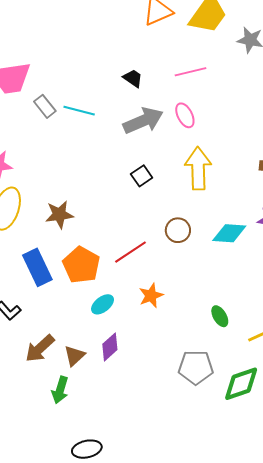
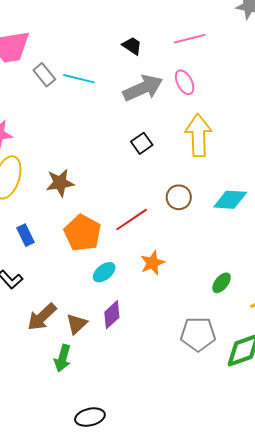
blue rectangle: (37, 267) -> (26, 235), moved, size x0.6
green ellipse: (220, 316) -> (222, 283), turned 70

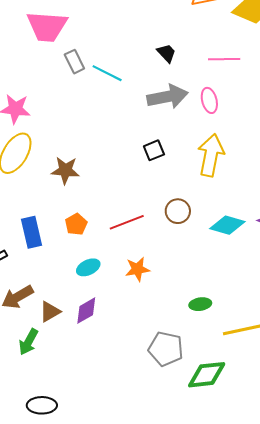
orange pentagon: (83, 233) -> (76, 224), size x0.6
blue rectangle: (26, 235) -> (32, 232), moved, size x1.4
green ellipse: (222, 283) -> (200, 304), turned 30

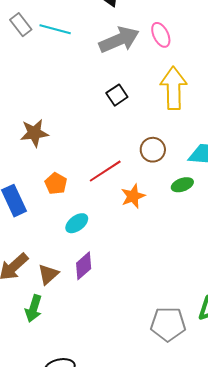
orange star: (137, 269) -> (133, 196), moved
green ellipse: (200, 304) -> (182, 185), moved
gray pentagon: (166, 349) -> (168, 324), moved

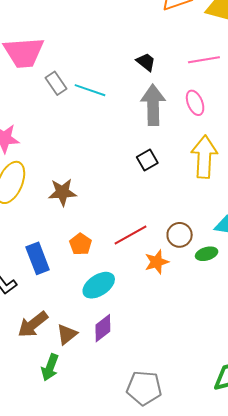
gray arrow: (119, 40) -> (153, 105), turned -72
brown circle: (153, 150) -> (180, 235), moved
cyan ellipse: (77, 223) -> (99, 285), size x1.4
gray pentagon: (168, 324) -> (144, 388), moved

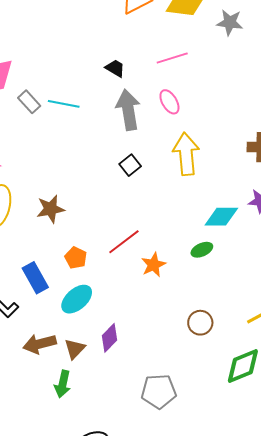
brown circle: (180, 235) -> (200, 323), moved
cyan ellipse: (99, 285) -> (77, 299), moved
brown arrow: (33, 324) -> (40, 344), turned 32

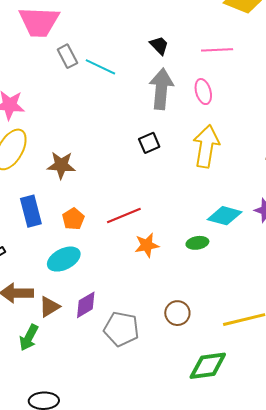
blue rectangle: (35, 278) -> (31, 211), moved
gray pentagon: (159, 391) -> (121, 329), moved

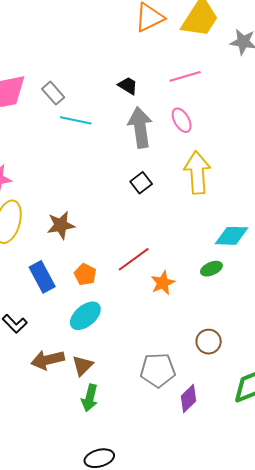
gray rectangle: (67, 56) -> (53, 93), moved
purple diamond: (86, 305) -> (189, 399), moved
green arrow: (29, 338) -> (90, 398), moved

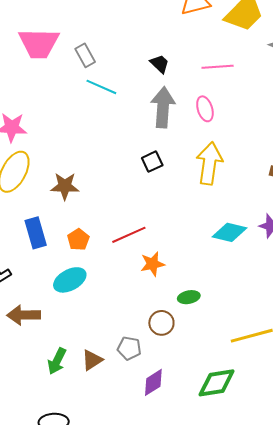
green ellipse: (211, 269) -> (189, 297), moved
brown circle: (209, 342) -> (161, 323), moved
brown triangle: (83, 366) -> (92, 360), moved
gray pentagon: (158, 370) -> (129, 348), size x0.7

